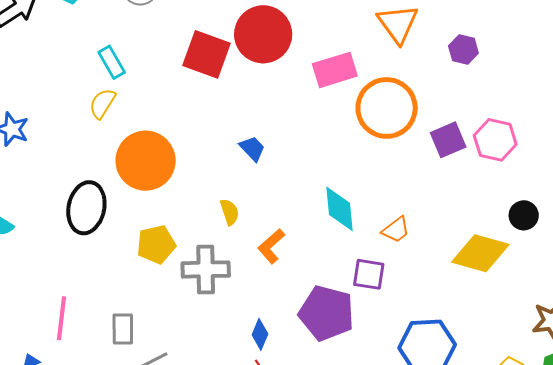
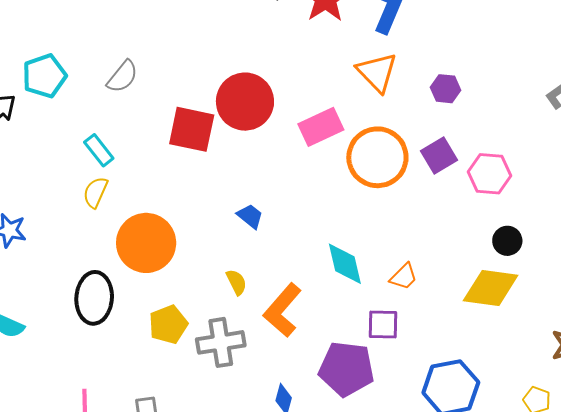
purple square: (448, 140) -> (439, 156), moved
black circle: (524, 215) -> (507, 241), moved
orange L-shape: (271, 246) -> (282, 310), size x1.5

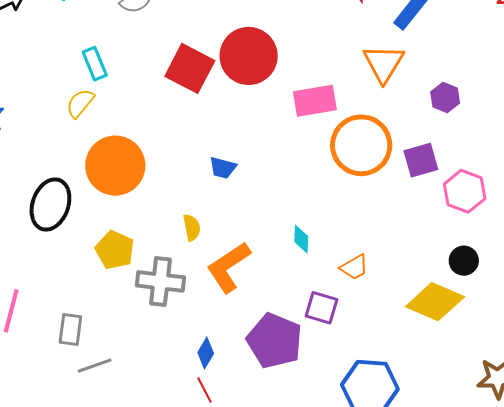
blue trapezoid: (250, 216) -> (223, 168), turned 140
cyan diamond: (345, 264) -> (301, 239), size x0.6
yellow pentagon: (168, 324) -> (115, 250), turned 30

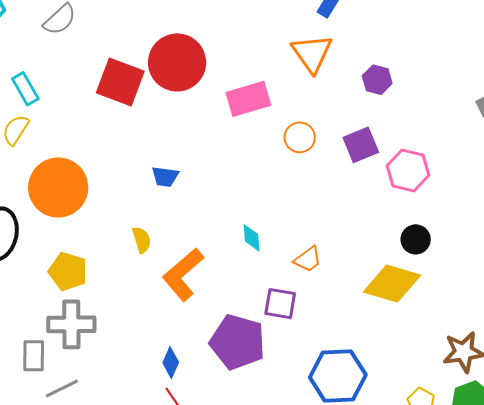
orange circle: (361, 145) -> (300, 137), size x0.5
gray cross: (160, 281) -> (71, 324), moved

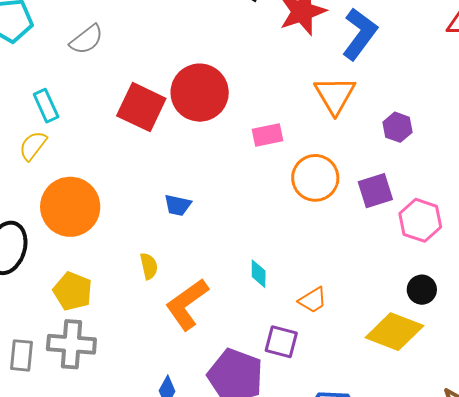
pink rectangle: (248, 99) -> (267, 135), size x0.7
orange circle: (300, 137) -> (315, 178), size x1.5
gray rectangle: (34, 356) -> (21, 355), moved

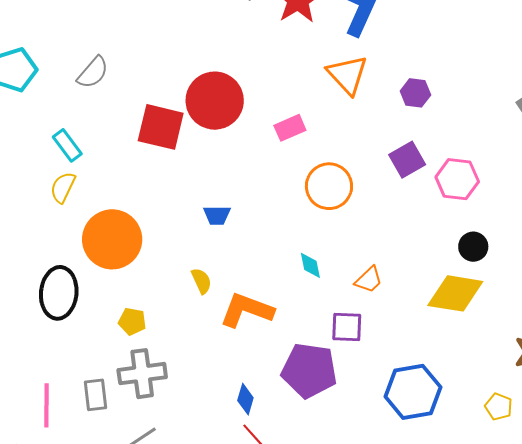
orange circle: (315, 178) -> (329, 186), moved
yellow pentagon: (73, 291) -> (132, 321), size x0.7
orange L-shape: (187, 304) -> (247, 310), turned 68

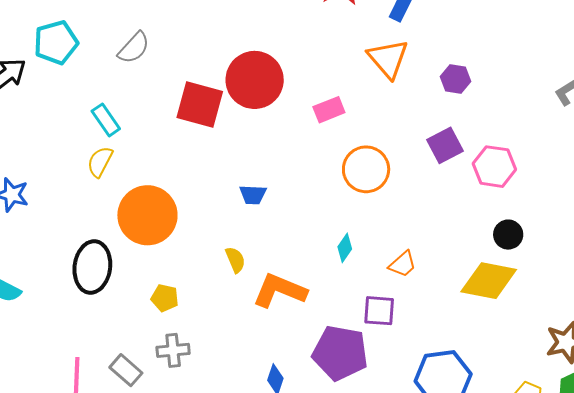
cyan diamond: (310, 265) -> (345, 248), turned 44
gray cross: (142, 374) -> (173, 350), size x0.7
gray rectangle: (96, 395) -> (126, 370), turned -44

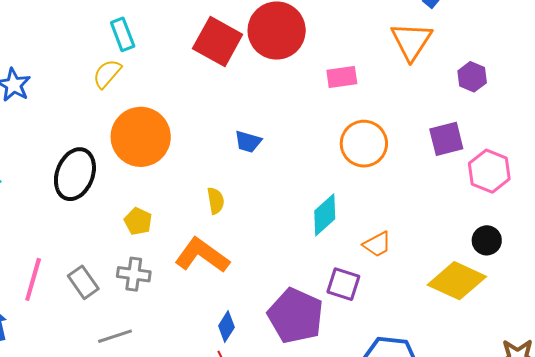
cyan diamond: (345, 248) -> (325, 215), size x1.5
orange L-shape: (280, 291) -> (202, 255), moved

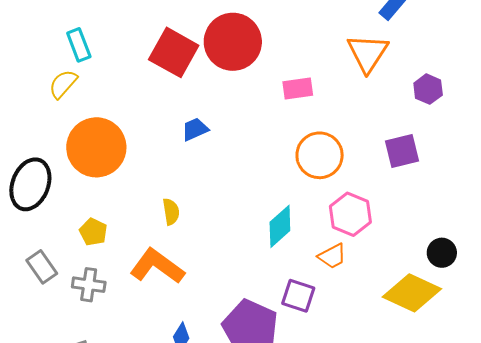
blue trapezoid: (248, 142) -> (195, 129), moved, turned 140
pink hexagon: (489, 171) -> (350, 214), moved
gray rectangle: (83, 282) -> (42, 267), moved

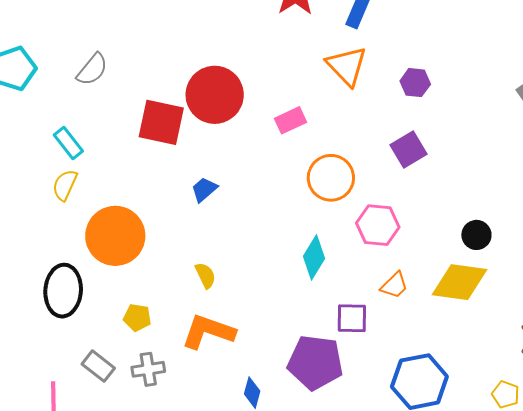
orange trapezoid: (332, 256) -> (394, 285), moved

